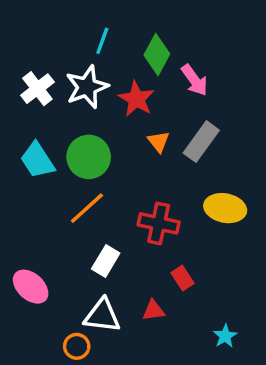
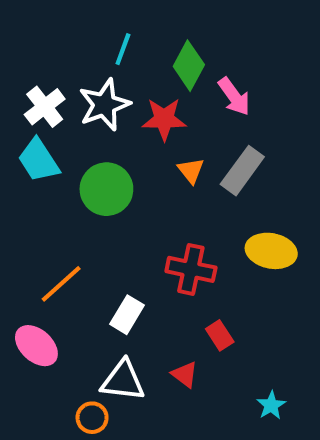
red star: (136, 99) -> (164, 119), turned -30
cyan trapezoid: (37, 160) -> (39, 160), moved
orange line: (87, 208) -> (61, 284), moved
red triangle: (153, 310) -> (185, 374), turned 45

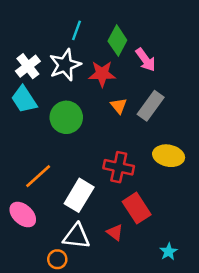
white rectangle: (127, 315) -> (79, 195), size x1.4
red rectangle: (220, 335) -> (137, 208), size x1.6

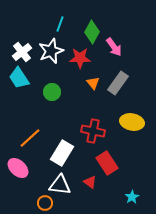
green circle: (66, 117) -> (52, 92), size x0.7

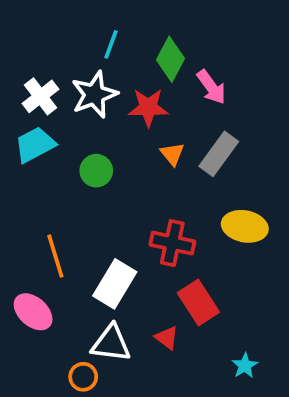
cyan trapezoid: (19, 78) -> (35, 145), turned 95
orange line: (30, 138) -> (55, 256), turned -65

